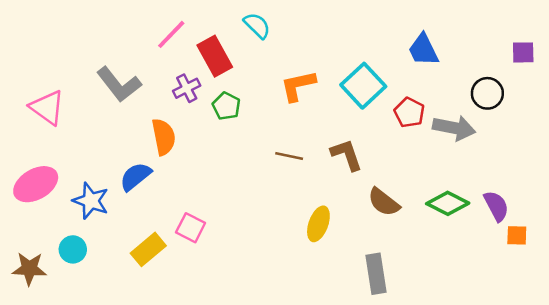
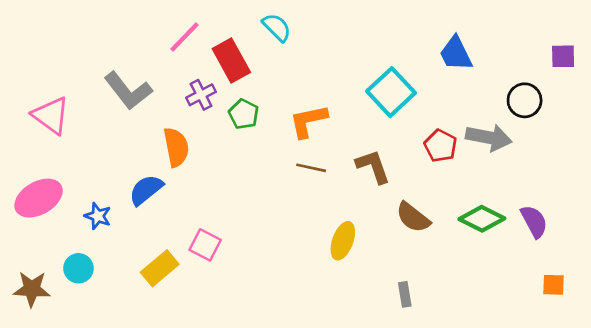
orange L-shape: (298, 86) -> (308, 121), moved
red pentagon: (409, 113) -> (441, 146), moved
blue star: (91, 201) -> (98, 216), size x0.7
orange square: (517, 235) -> (553, 285), moved
gray rectangle: (376, 274) -> (405, 294), size x0.6

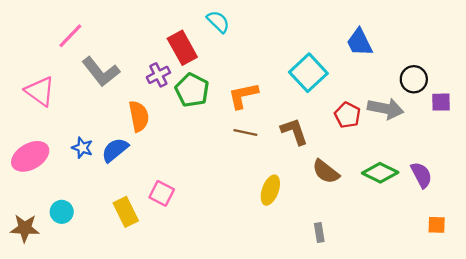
pink line: (184, 37) -> (70, 36), moved
purple square: (563, 56) -> (441, 102), moved
green pentagon: (244, 114) -> (192, 90), size x1.4
blue star: (98, 216) -> (82, 148), moved
yellow rectangle: (160, 268) -> (126, 212), turned -76

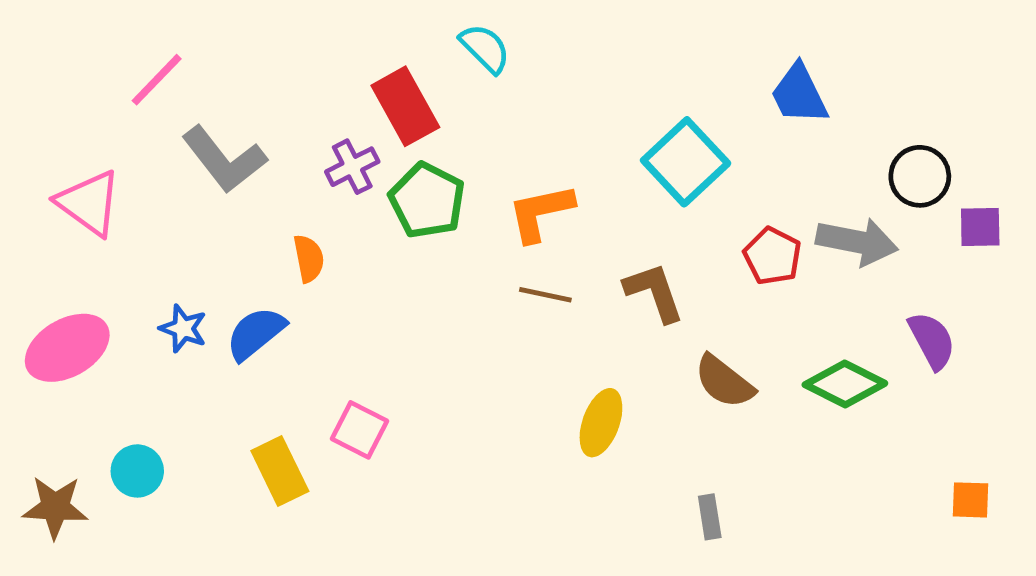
orange semicircle: (139, 116) -> (309, 258), size x0.7
purple semicircle: (421, 175) -> (932, 341), moved

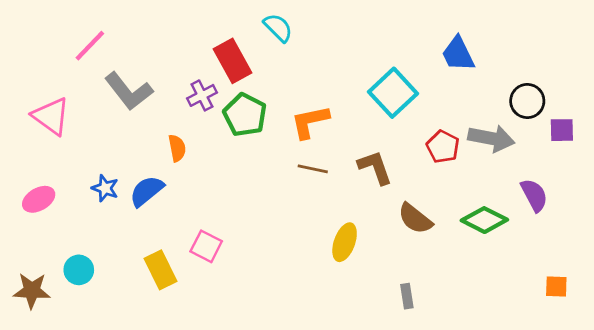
pink ellipse: (67, 348) -> (39, 199), size x0.7

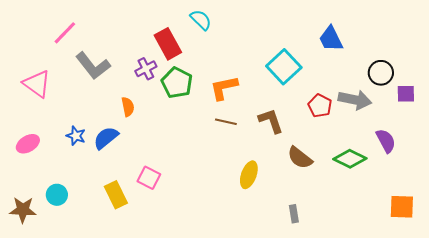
orange square: (556, 286) -> (402, 207), size x1.5

